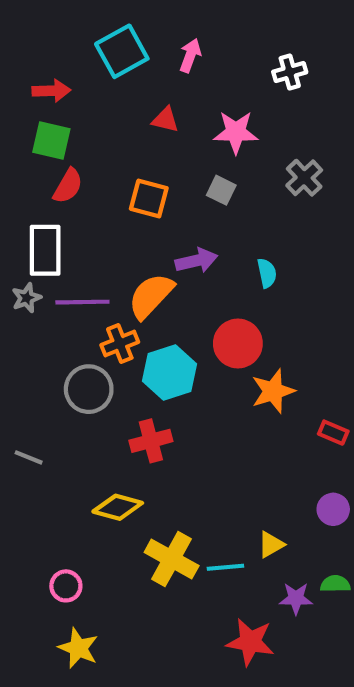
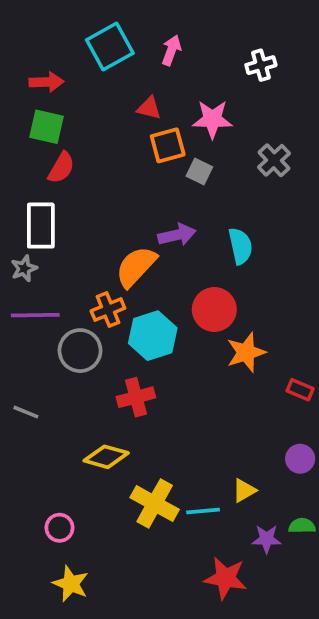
orange square: (149, 198) -> (168, 145), moved, turned -30
cyan semicircle: (267, 273) -> (240, 246), size x1.4
purple line: (82, 302) -> (35, 315), moved

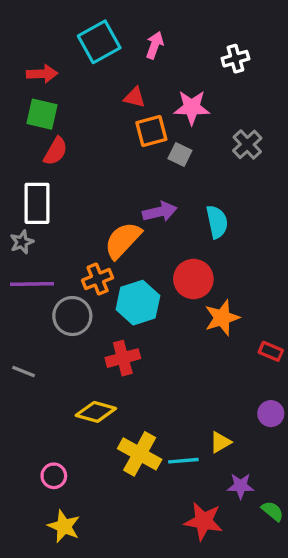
green semicircle: (302, 526) -> (272, 511), moved, turned 40

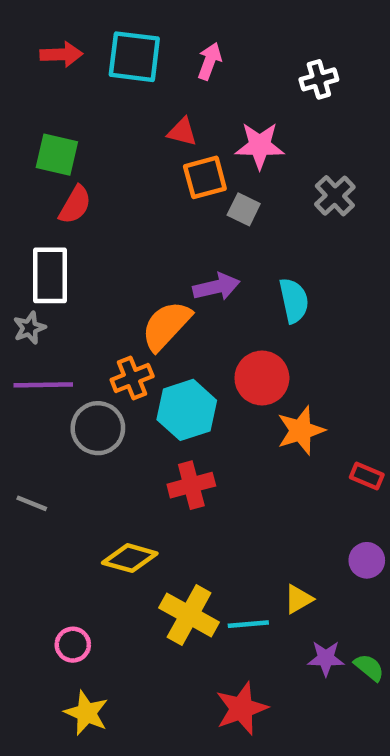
cyan square: (99, 42) -> (134, 57), turned 36
red arrow: (42, 74) -> (61, 54), moved
red cross: (123, 358) -> (191, 485), moved
green semicircle: (272, 511) -> (369, 667), moved
red star: (204, 521) -> (241, 708), moved, turned -30

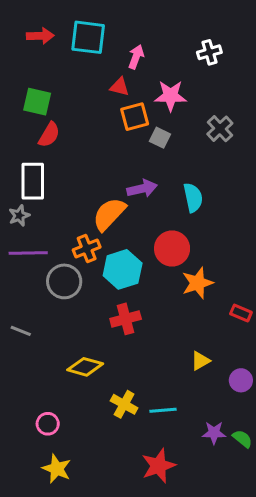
pink arrow: (210, 61) -> (136, 57), moved
purple circle: (367, 560) -> (241, 380), moved
yellow triangle: (298, 599) -> (200, 361), moved
yellow cross: (189, 615) -> (124, 404), size x0.7

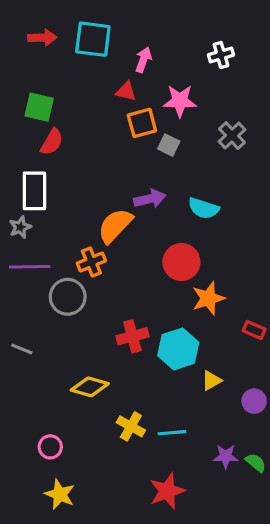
cyan semicircle: (193, 198) -> (204, 208), turned 120
cyan hexagon: (123, 269) -> (178, 349), moved

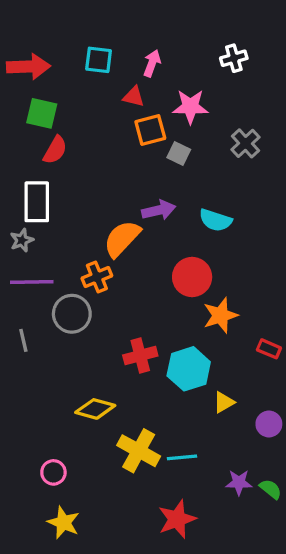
red arrow: (42, 38) -> (28, 67), moved, size x1.4
cyan square: (93, 39) -> (99, 60), moved, size x0.7
gray line: (22, 349) -> (23, 340), moved, turned 55
yellow cross: (131, 426) -> (139, 451), size x1.4

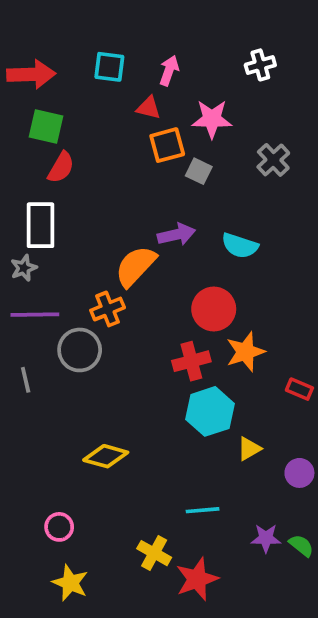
red cross: (140, 355) -> (191, 361), moved
yellow cross: (139, 451) -> (154, 553), moved, size x0.7

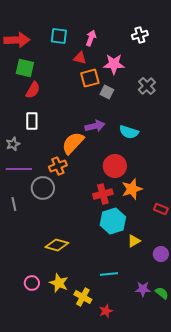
white rectangle: (40, 225) -> (32, 121), moved, size x0.7
red star: (197, 579) -> (106, 311), size x0.6
yellow star: (70, 583) -> (59, 283), moved

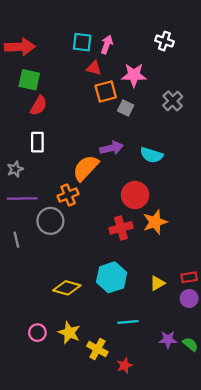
white cross: (140, 35) -> (164, 41), turned 35
cyan square: (59, 36) -> (82, 42), moved
red rectangle: (161, 209) -> (189, 277), moved, turned -32
cyan hexagon: (113, 221) -> (112, 277), moved

